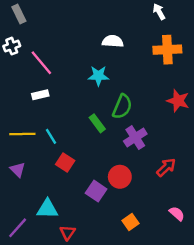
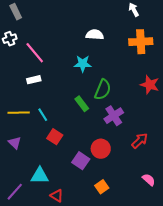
orange square: (131, 222) -> (102, 187), moved
red triangle: (68, 233) -> (57, 196), turned -32

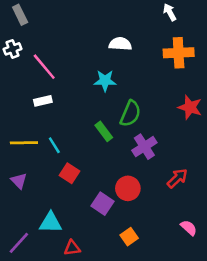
red triangle: (57, 196) -> (72, 248), turned -40

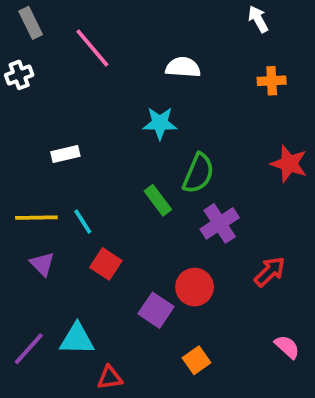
orange cross: (179, 53) -> (272, 81), size x0.6
pink line: (44, 67) -> (92, 48), moved
purple triangle: (19, 181) -> (42, 264), moved
purple line: (19, 243) -> (29, 349), moved

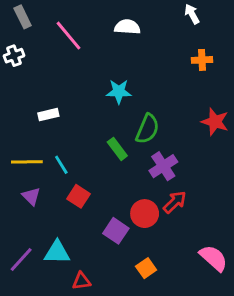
white semicircle: (183, 67) -> (127, 27), moved
red arrow: (270, 272) -> (175, 202), moved
pink semicircle: (287, 347) -> (214, 258), size x1.5

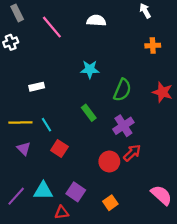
green semicircle: (147, 129) -> (122, 90), moved
purple square: (116, 231) -> (76, 192), moved

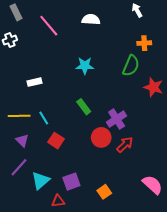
green semicircle: (122, 90) -> (131, 66), moved
red circle: (109, 162) -> (101, 137), moved
cyan triangle: (43, 191) -> (41, 181), turned -42
purple square: (76, 192) -> (71, 182), turned 36
purple line: (16, 196) -> (19, 167), moved

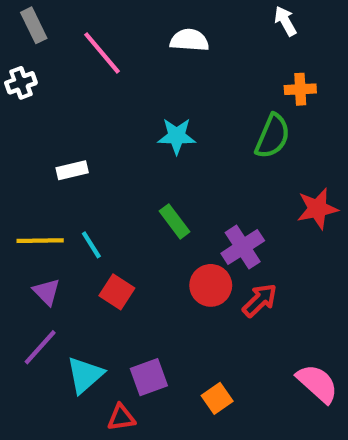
red star: (153, 87) -> (317, 209), moved, turned -30

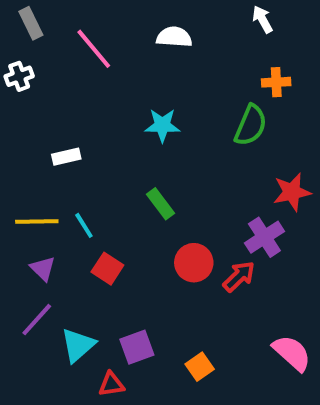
purple cross: (243, 247) -> (264, 237), moved

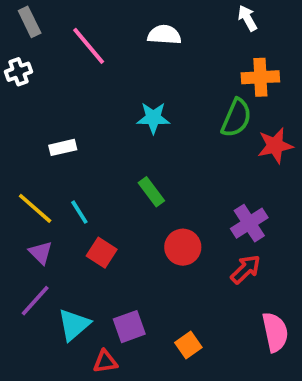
orange cross: (276, 82) -> (260, 77), size x1.4
red star: (292, 192) -> (275, 146), moved
yellow line: (37, 221) -> (35, 208), turned 42
red arrow: (239, 276) -> (246, 269), moved
pink semicircle: (292, 353) -> (275, 332), turned 36

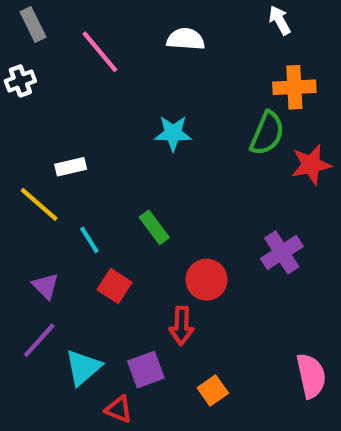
green rectangle: (151, 192) -> (154, 227), moved
yellow line: (35, 208) -> (39, 204), moved
red arrow: (246, 269) -> (181, 326), moved, turned 136
red triangle: (105, 362) -> (119, 409), turned 30

